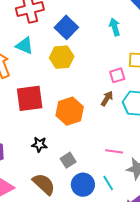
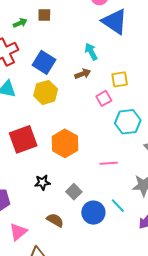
brown arrow: (107, 99) -> (83, 74), moved, turned 49
pink line: (114, 151) -> (109, 163), moved
brown semicircle: (44, 184) -> (55, 220), size x0.7

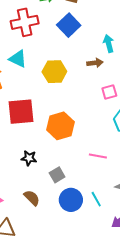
blue square: (44, 62) -> (69, 25), moved

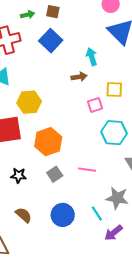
yellow hexagon: (54, 72) -> (29, 102), moved
gray square: (57, 175) -> (55, 174), moved
cyan line: (96, 199) -> (97, 213), moved

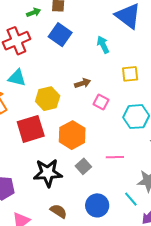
brown arrow: (79, 77) -> (83, 83), moved
pink square: (95, 105) -> (101, 102), moved, turned -35
black star: (19, 176) -> (48, 173), size x1.8

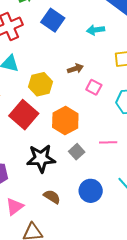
cyan arrow: (103, 45) -> (96, 30), turned -72
red square: (31, 129) -> (24, 115), turned -32

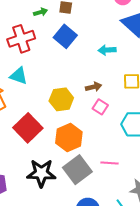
brown arrow: (75, 69) -> (94, 87), moved
yellow hexagon: (40, 84) -> (61, 99), moved
gray square: (77, 152) -> (77, 170), size x1.8

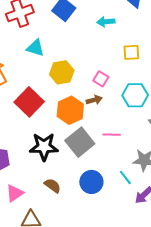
cyan triangle: (19, 76) -> (35, 48), moved
brown arrow: (94, 87) -> (94, 100), moved

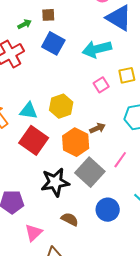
cyan arrow: (106, 22) -> (97, 49), size x1.6
cyan triangle: (35, 48) -> (28, 111), moved
pink square: (101, 79) -> (101, 85), moved, turned 35
pink line: (112, 135) -> (120, 160), turned -48

